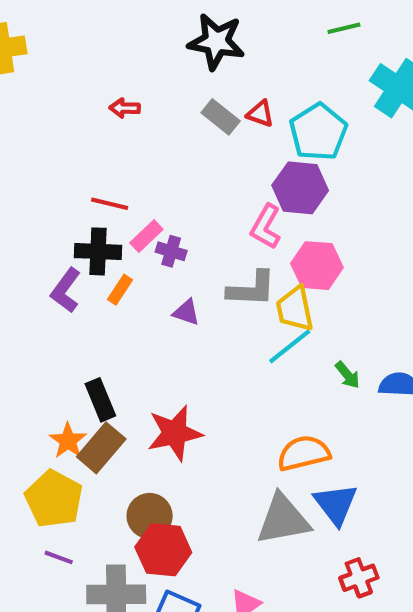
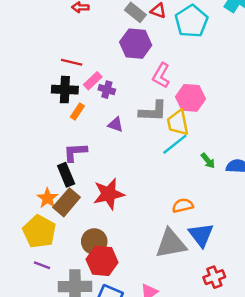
purple hexagon: (300, 188) -> (136, 44), moved
purple L-shape: (66, 290) -> (75, 152), moved, turned 50
orange semicircle: (304, 453) -> (183, 206), size x0.7

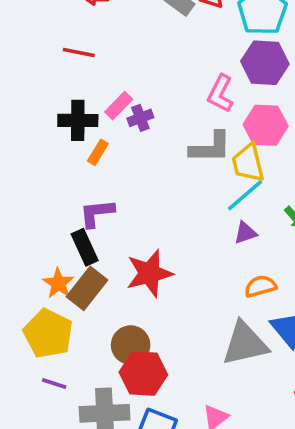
purple hexagon: (136, 44) -> (265, 63), moved
red line: (72, 62) -> (79, 52), moved
purple cross: (107, 90) -> (140, 118), turned -35
purple triangle: (115, 125) -> (245, 233), moved, turned -35

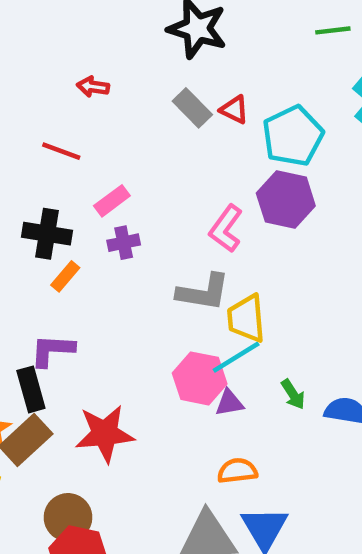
pink rectangle: (119, 106) -> (112, 201), moved
pink hexagon: (266, 125) -> (200, 378), moved

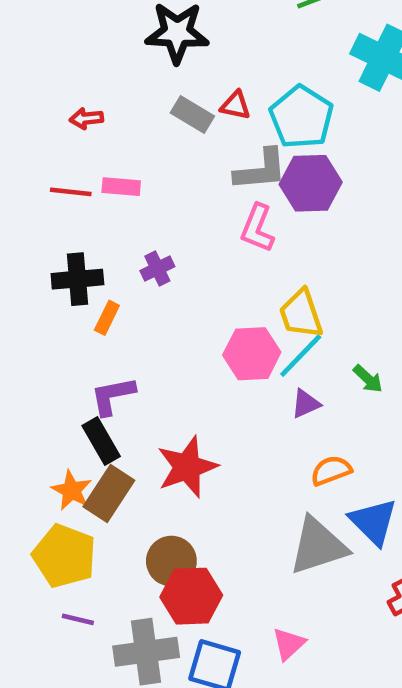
pink rectangle: (112, 201) -> (121, 187), moved, turned 56
gray L-shape: (203, 292) -> (261, 170), moved
pink hexagon: (200, 378) -> (252, 354), moved

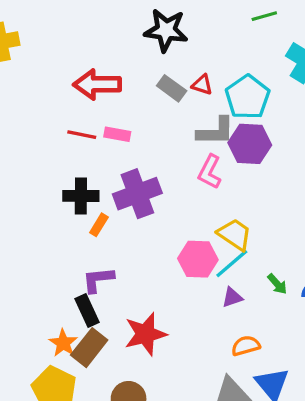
red arrow: (86, 118) -> (97, 84), size x2.0
purple cross: (157, 269) -> (137, 194), size x2.0
yellow trapezoid: (301, 314) -> (235, 234), turned 138

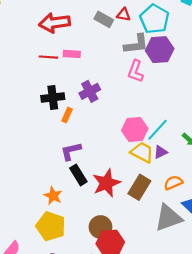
purple cross: (137, 194) -> (90, 91), size x0.7
yellow trapezoid: (235, 234) -> (142, 152), moved
black rectangle: (87, 310) -> (78, 175), moved
brown rectangle: (89, 348) -> (139, 187), moved

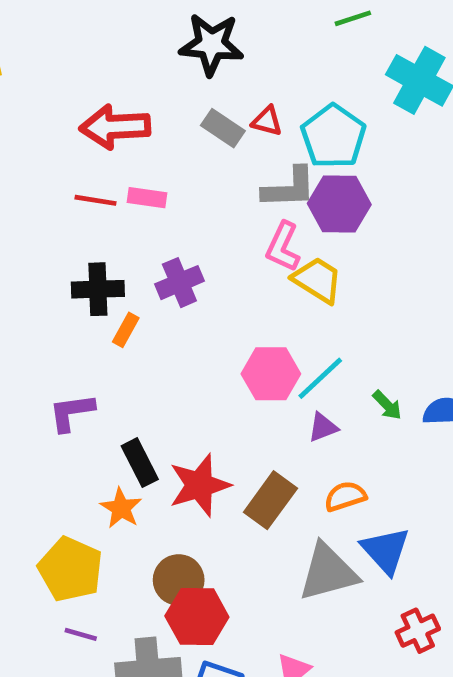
purple L-shape: (71, 151) -> (72, 412), moved
yellow trapezoid: (142, 152) -> (317, 280), moved
orange star: (53, 196) -> (121, 508), moved

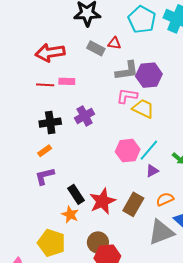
cyan pentagon: (333, 136) -> (142, 20), moved
pink L-shape: (283, 247) -> (127, 96), turned 80
orange rectangle: (126, 330) -> (45, 151), moved, turned 32

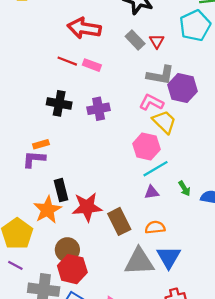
red triangle: (114, 43) -> (157, 41), turned 32
orange rectangle: (45, 151) -> (41, 144), moved
pink hexagon: (128, 151) -> (146, 147), moved
brown rectangle: (133, 204) -> (119, 221), turned -75
orange star: (70, 215) -> (47, 210), size x1.4

